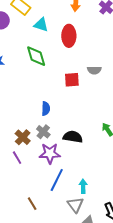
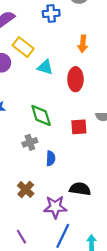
green diamond: (36, 56) -> (41, 115), moved
gray cross: (43, 132) -> (30, 142), moved, turned 32
purple line: (17, 158) -> (21, 237), moved

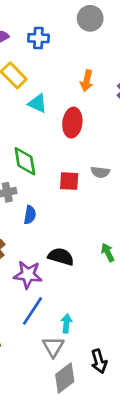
blue cross: (51, 13) -> (38, 38), moved

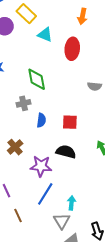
red square: (69, 181) -> (70, 122), moved

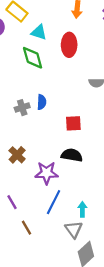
green diamond: (37, 79) -> (33, 58), moved
blue semicircle: (41, 120) -> (42, 102), moved

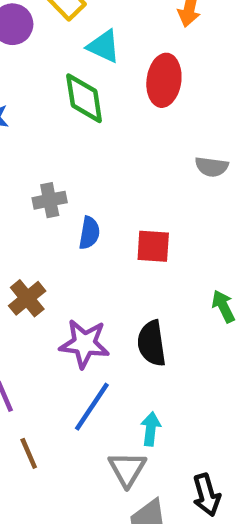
blue semicircle: (42, 102) -> (89, 233), moved
black semicircle: (72, 155) -> (152, 343), moved, turned -115

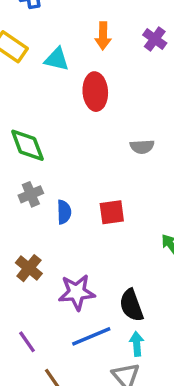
cyan triangle: (104, 46) -> (57, 59), moved
green diamond: (84, 98) -> (27, 145), moved
black semicircle: (152, 343) -> (131, 305), moved
blue line: (92, 407) -> (91, 336), turned 45

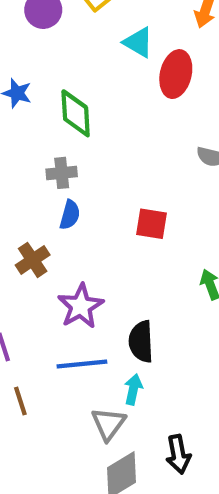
cyan triangle: (57, 59) -> (138, 42), moved
blue semicircle: (64, 212) -> (70, 215), moved
purple star: (77, 292) -> (81, 306), turned 30

